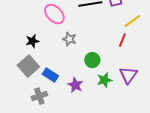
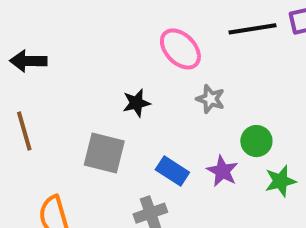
gray square: (28, 66) -> (104, 153), moved, turned -35
purple star: (75, 85) -> (222, 171), moved

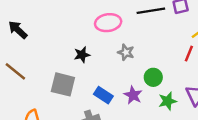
pink ellipse: (180, 49) -> (108, 23), turned -55
black arrow: (28, 61) -> (18, 30), turned 42
brown line: (24, 131) -> (15, 71), turned -35

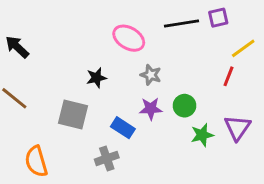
pink ellipse: (108, 23) -> (129, 38), turned 40
purple star: (133, 95) -> (151, 109), moved, turned -30

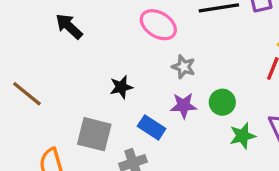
black arrow: (17, 47) -> (69, 26), moved
black star: (96, 78) -> (121, 87), moved
gray square: (73, 114) -> (94, 134), moved

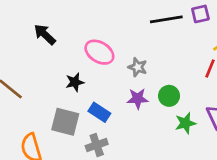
pink ellipse: (158, 25) -> (99, 52), moved
black star: (121, 87) -> (75, 82), moved
blue rectangle: (152, 127) -> (99, 112), moved

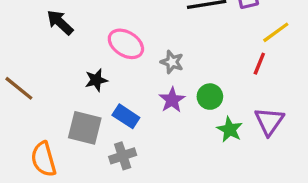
purple star: (138, 99) -> (172, 100), turned -30
green star: (185, 123) -> (230, 130), turned -30

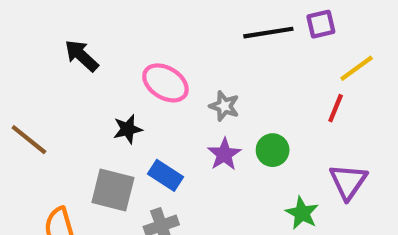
green star: (230, 130) -> (302, 213), moved

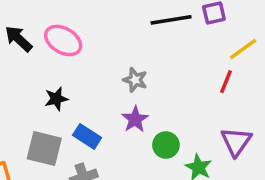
pink ellipse: (165, 83) -> (63, 40), moved
green circle: (273, 150) -> (166, 145), moved

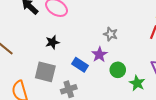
gray star: (135, 80) -> (111, 34), moved
blue rectangle: (87, 136) -> (80, 65), moved

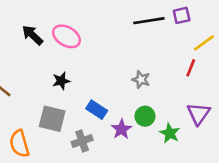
gray star: (111, 34) -> (141, 80), moved
purple star: (99, 55) -> (121, 129), moved

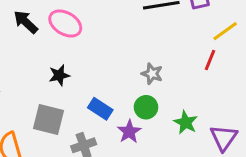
purple triangle: (199, 114) -> (224, 138), moved
green circle: (145, 116) -> (146, 107), moved
green star: (170, 133) -> (186, 122), moved

